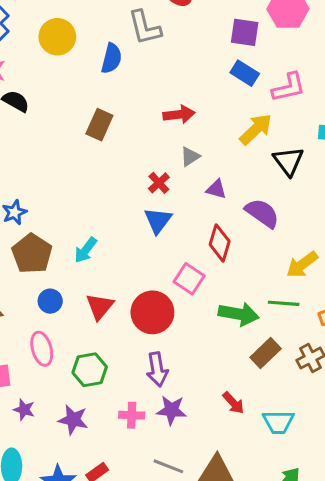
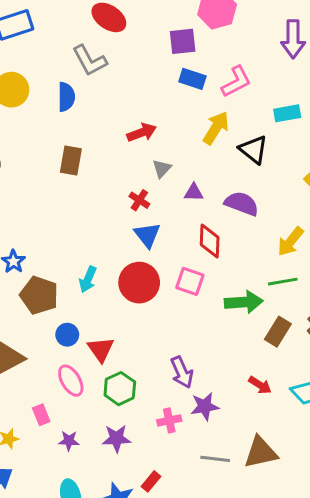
red triangle: (100, 307) -> (101, 349), moved
red circle: (152, 312) -> (139, 283), moved

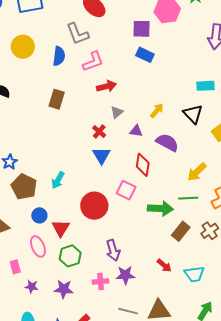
pink L-shape: (236, 82) -> (93, 62), moved
yellow arrow: (216, 128) -> (157, 111), moved, size x0.7
black triangle: (253, 150) -> (193, 114), moved
red circle: (139, 283) -> (94, 206), moved

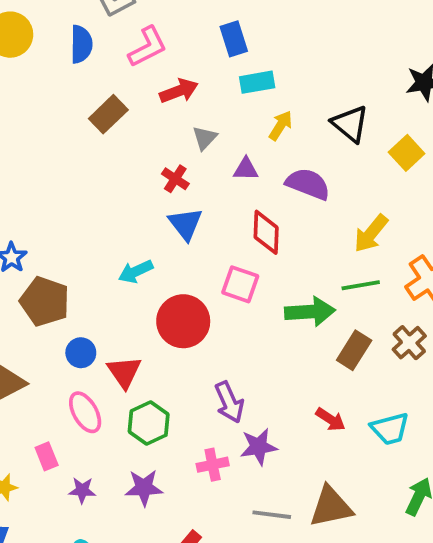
blue rectangle: (145, 55) -> (234, 39), moved, turned 54
cyan rectangle: (205, 86) -> (257, 82), moved
brown rectangle: (57, 99) -> (108, 114), moved, turned 36
cyan arrow: (58, 180) -> (136, 271), moved, turned 42

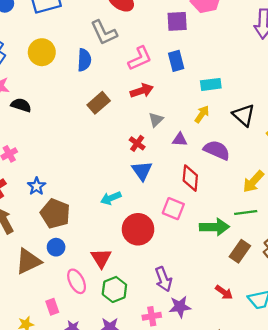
pink L-shape: (148, 47) -> (140, 58), moved
cyan rectangle: (257, 82) -> (211, 84), moved
blue circle: (81, 353) -> (56, 247), moved

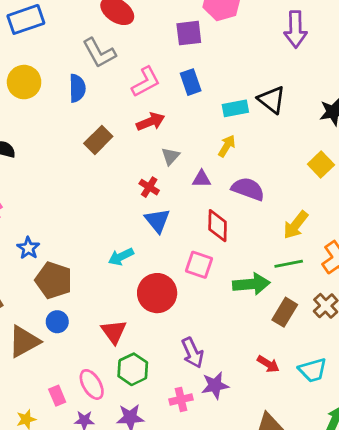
black triangle: (244, 115) -> (272, 100), moved
pink ellipse: (77, 281) -> (92, 384), moved

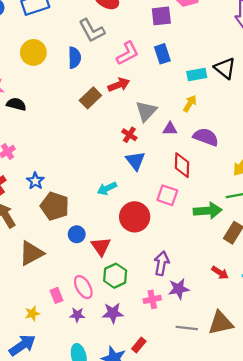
red arrow: (151, 122) -> (119, 85), moved
gray triangle: (170, 156) -> (146, 111), size x1.5
blue circle: (57, 322) -> (77, 234), moved
purple arrow: (192, 353) -> (162, 263), turned -145

